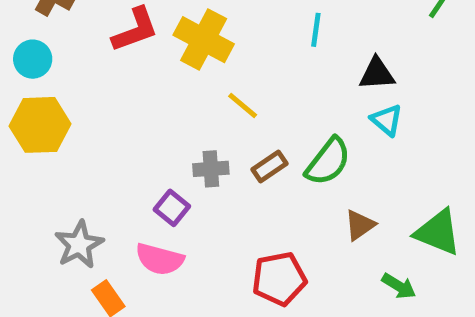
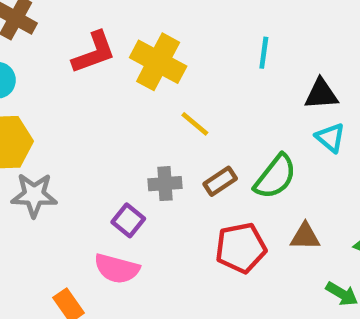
brown triangle: (360, 225) -> (305, 236), turned 36
gray star: (79, 245) -> (34, 195), moved, turned 30
red pentagon: (279, 279) -> (241, 248), moved

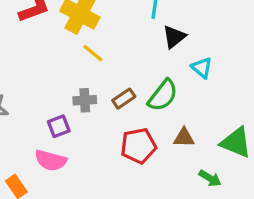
black triangle: (321, 94) -> (174, 37), moved, turned -35
yellow line: (195, 124) -> (93, 53), moved
purple square: (128, 220) -> (59, 126), turned 30

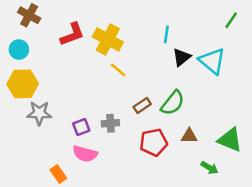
cyan triangle: (202, 68) -> (212, 61), moved, size x1.6
gray cross: (85, 100) -> (110, 123), moved
purple square: (59, 126) -> (81, 127), moved

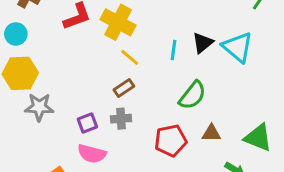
cyan line: (166, 34) -> (173, 50), moved
brown rectangle: (142, 105) -> (124, 88), moved

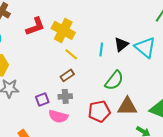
brown triangle: (211, 133) -> (127, 106), size x1.5
pink semicircle: (92, 154) -> (58, 116), moved

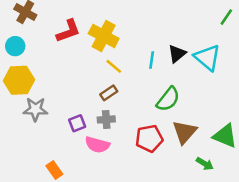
brown triangle: (127, 106) -> (185, 132), turned -50

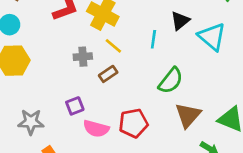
black triangle: (177, 54) -> (180, 21), moved
gray star: (35, 109) -> (31, 122), moved
gray cross: (106, 119) -> (83, 57), moved
red pentagon: (149, 138) -> (133, 123), moved

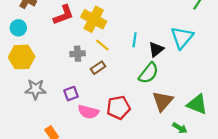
black triangle: (180, 21) -> (156, 49), moved
cyan triangle: (212, 37) -> (182, 38), turned 30
gray star: (31, 122) -> (36, 89), moved

